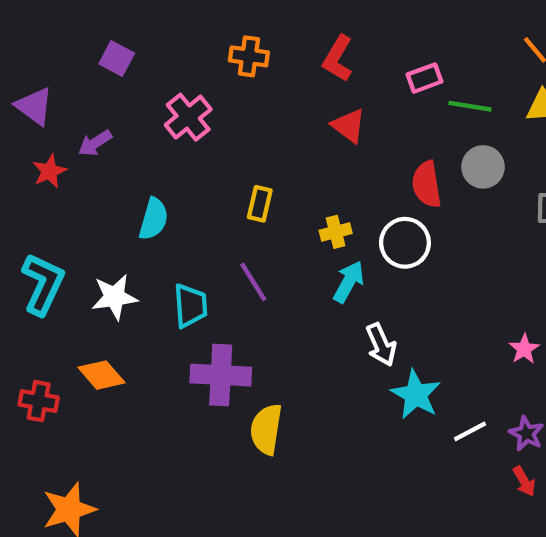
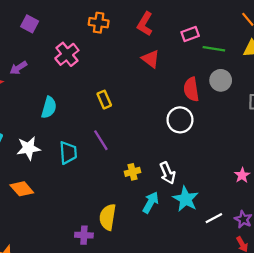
yellow rectangle: (260, 204) -> (104, 100), turned -36
yellow cross: (336, 232) -> (133, 172), moved
cyan arrow: (349, 282) -> (151, 202), moved
purple cross: (221, 375) -> (84, 235), moved, size x0.6

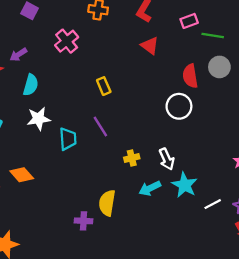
cyan semicircle: (49, 107) -> (31, 85), moved
white star: (29, 148) -> (39, 119), moved
cyan arrow: (151, 202) -> (150, 188), turned -145

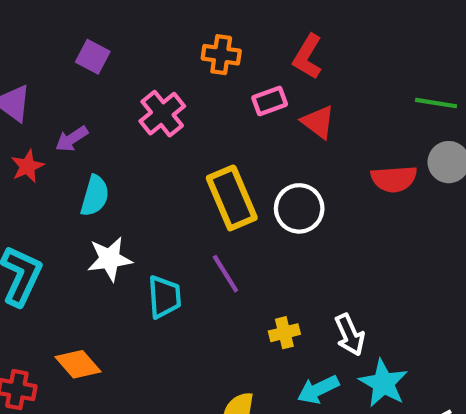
pink rectangle: (189, 21) -> (270, 101), moved
red semicircle: (190, 76) -> (394, 179), turned -85
yellow rectangle: (104, 86) -> (232, 198), size x1.8
white circle: (179, 106) -> (299, 208), moved

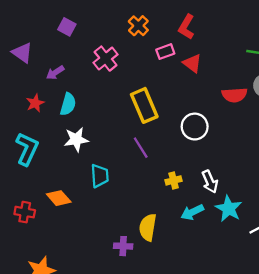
orange cross: (221, 55) -> (138, 26), turned 36
red star: (27, 166) -> (35, 103), moved
white circle: (299, 208) -> (195, 127), moved
cyan trapezoid: (164, 297) -> (100, 176), moved

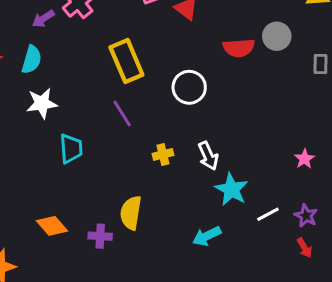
purple arrow: (55, 73) -> (43, 19), moved
orange diamond: (59, 198) -> (52, 226), moved
cyan arrow: (192, 212) -> (207, 236), moved

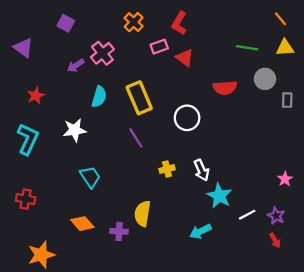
gray circle: (277, 36) -> (265, 79), moved
cyan semicircle: (32, 60) -> (99, 97), moved
cyan trapezoid: (71, 149) -> (90, 177), moved, turned -30
pink star: (304, 159) -> (285, 179), moved

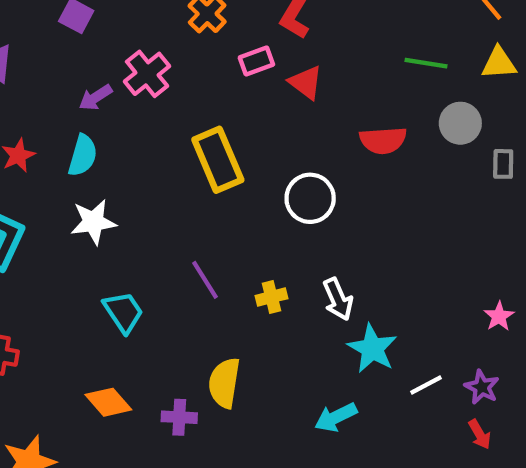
cyan semicircle: (99, 97) -> (83, 155), moved
purple line: (136, 138) -> (205, 280), moved

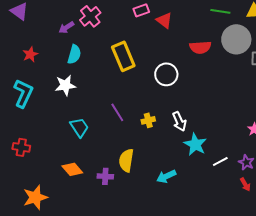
gray circle: (460, 123) -> (236, 39), size x1.5
cyan semicircle: (83, 155) -> (74, 54), moved
cyan arrow: (336, 417) -> (166, 176), moved

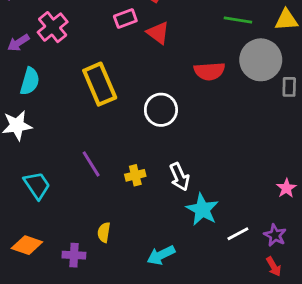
yellow semicircle: (126, 160) -> (104, 232), size x0.6
orange diamond: (72, 169) -> (27, 245), turned -30

